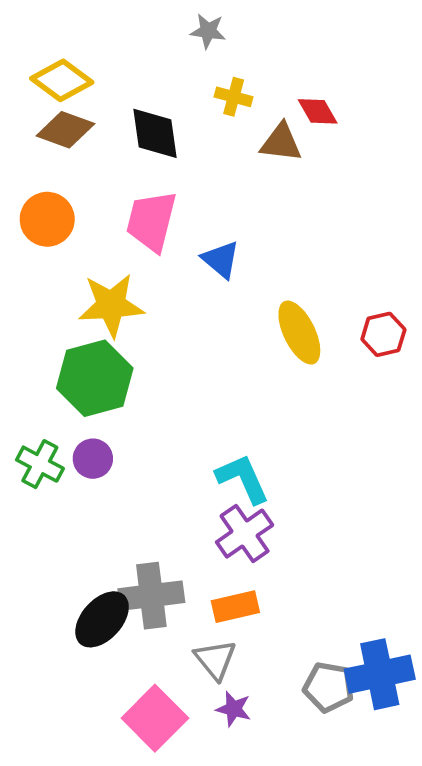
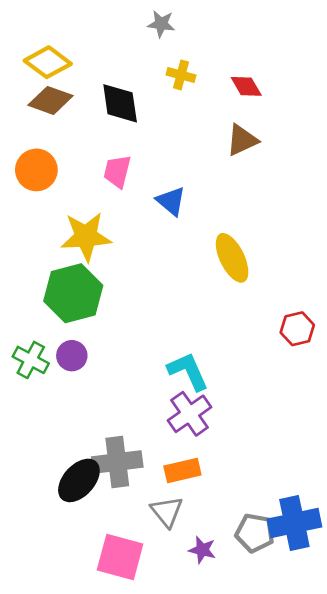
brown triangle: (281, 143) -> (242, 140), moved, turned -32
pink trapezoid: (151, 221) -> (117, 171), size x0.7
red hexagon: (383, 334) -> (297, 329), moved
purple star: (234, 709) -> (202, 550), moved
pink square: (155, 718) -> (120, 557), turned -30

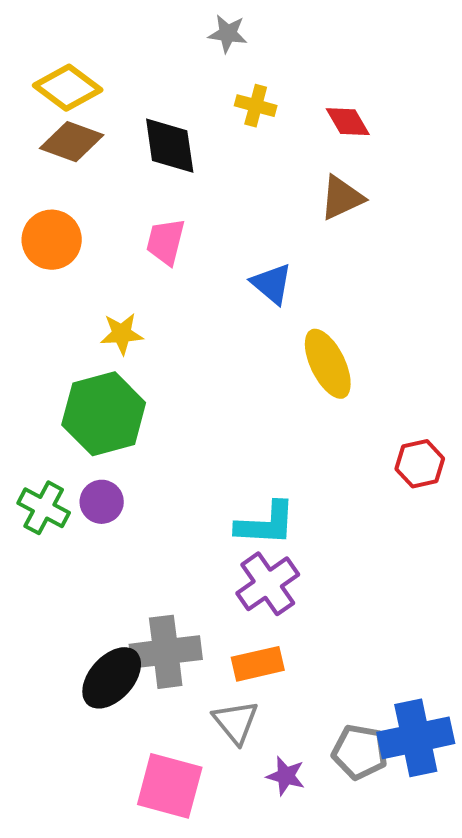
blue triangle: (171, 201) -> (272, 284), moved
yellow star: (86, 237) -> (122, 334), size x0.6
cyan L-shape: (188, 371) -> (266, 524), turned 117

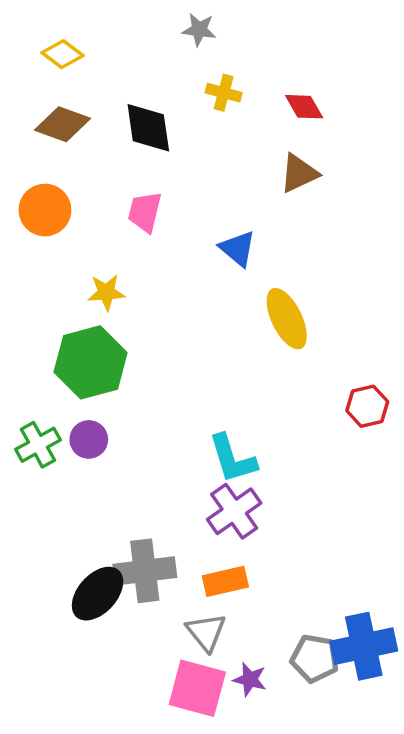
yellow diamond: (68, 88) -> (62, 54), moved, size x0.7
green cross: (44, 508) -> (38, 445), turned 33
cyan L-shape: (266, 524) -> (232, 459), turned 70
pink square: (170, 786) -> (197, 688), moved

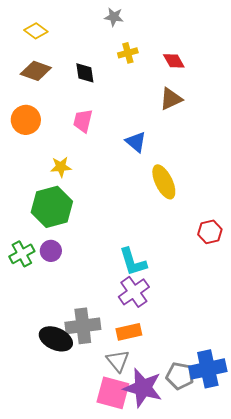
yellow cross: (224, 93) -> (128, 53), turned -30
black diamond: (148, 128) -> (85, 73), size x0.7
black ellipse: (98, 594) -> (56, 339), turned 72
purple star: (250, 679) -> (143, 388), size x2.0

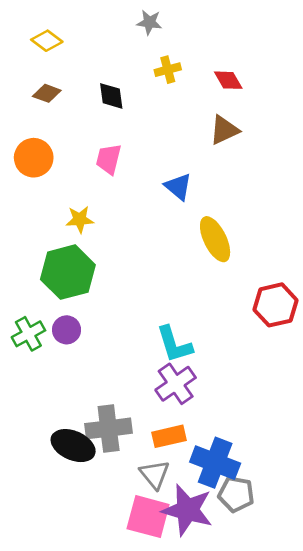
brown diamond: (36, 71) -> (47, 93), size x0.7
red hexagon: (210, 232) -> (276, 305), size x1.4
blue cross: (208, 369) -> (215, 463), moved, turned 33

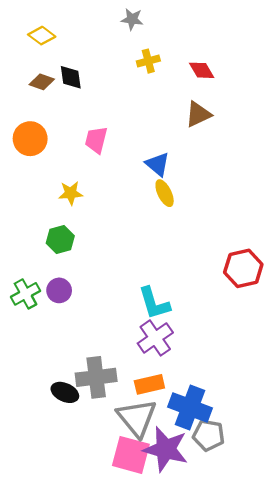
black diamond: (111, 96) -> (71, 77), moved
yellow ellipse: (215, 239) -> (165, 193), moved, size x0.7
green hexagon: (68, 272) -> (60, 239), size x0.6
black ellipse: (73, 446) -> (65, 392), size x0.7
gray triangle: (155, 474) -> (137, 418), size x1.5

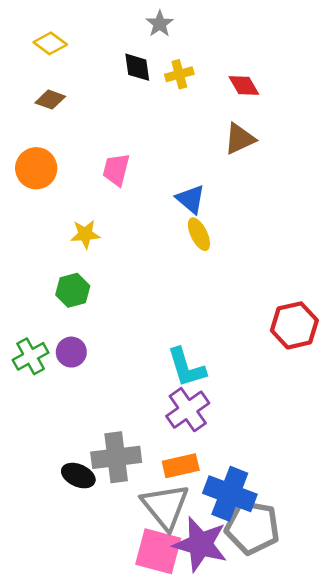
gray star: (132, 19) -> (160, 24), turned 30
black diamond: (71, 77) -> (137, 67), moved
gray pentagon: (209, 435) -> (252, 527), size x1.4

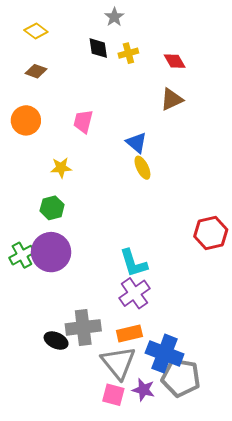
purple circle: (71, 352) -> (51, 252), size x1.8
purple star: (200, 544) -> (143, 390), size x0.6
pink square: (158, 551) -> (113, 395), size x0.7

